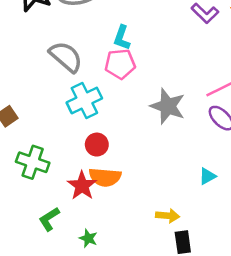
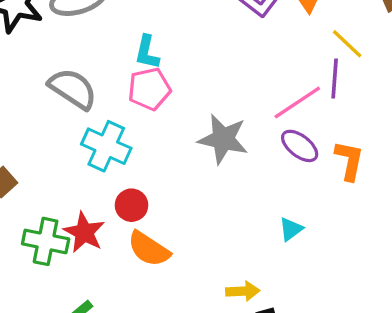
cyan cross: (84, 100) -> (106, 146), turned -32
orange semicircle: (105, 177) -> (149, 249), turned 36
red star: (82, 186) -> (84, 232), moved

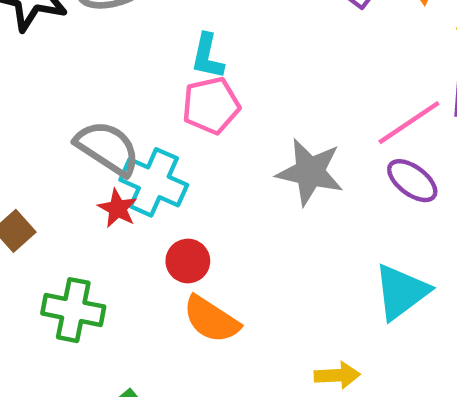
gray semicircle: (73, 89) -> (108, 148), moved
cyan triangle: (291, 229) -> (401, 292), size x1.8
red star: (84, 232) -> (118, 208), moved, size x0.7

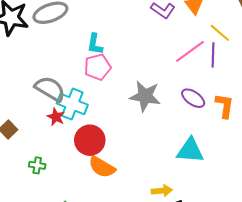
pink line: (409, 123) -> (190, 51), moved
red circle: (188, 261) -> (90, 140), size x1.5
cyan triangle: (401, 292) -> (190, 150), turned 44
green cross: (73, 310) -> (37, 165), size x0.6

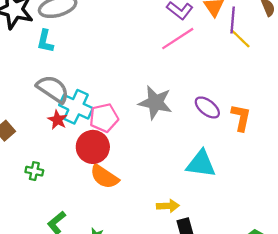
cyan L-shape: (95, 44) -> (45, 41), moved
pink line: (190, 51) -> (178, 39), moved
purple line: (213, 55) -> (233, 20), moved
pink pentagon: (98, 67) -> (104, 118), moved

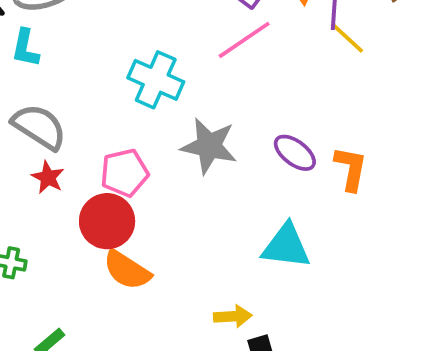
cyan cross: (76, 107) -> (156, 80), moved

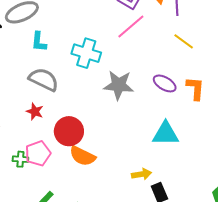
yellow line: (347, 38) -> (184, 41), moved
cyan L-shape: (25, 48) -> (39, 42), moved
gray semicircle: (39, 127) -> (44, 79), moved
pink pentagon: (125, 173) -> (38, 153), moved

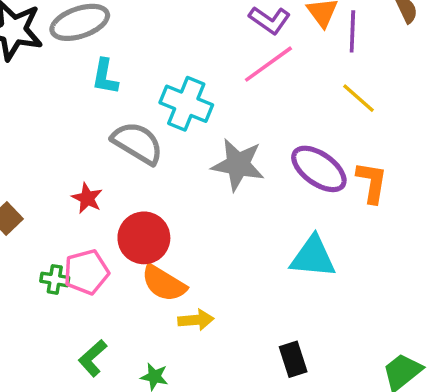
gray semicircle: (44, 79) -> (137, 143), moved
purple ellipse: (165, 83) -> (319, 169), size x1.4
yellow arrow: (142, 174) -> (196, 320), moved

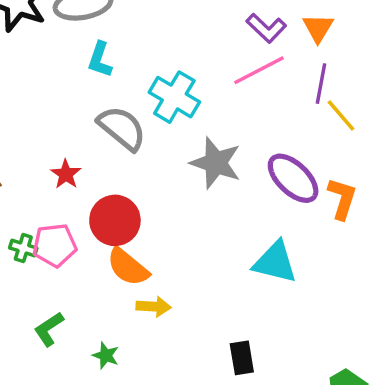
purple line: (352, 31) -> (321, 84), moved

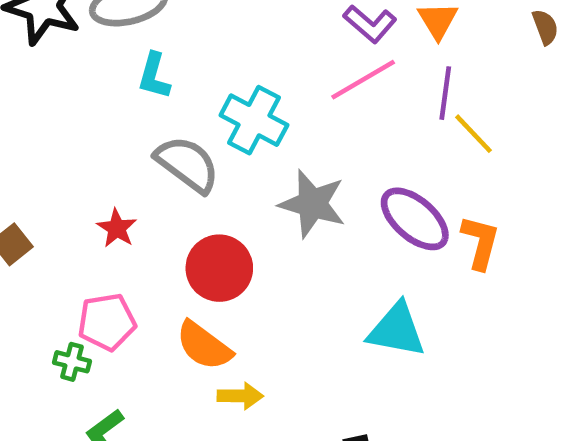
red circle: (115, 220) -> (219, 268), moved
green cross: (23, 248) -> (72, 362), moved

